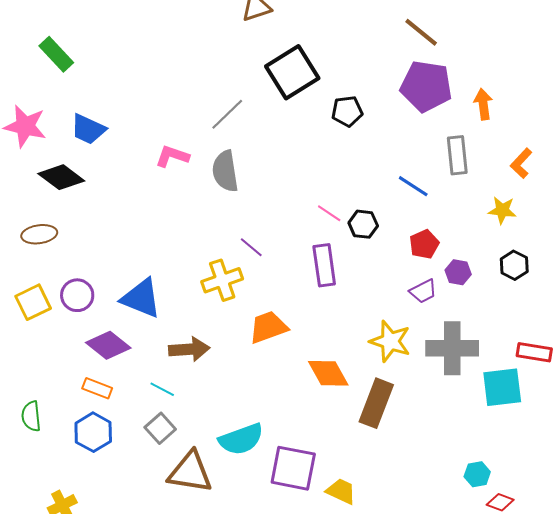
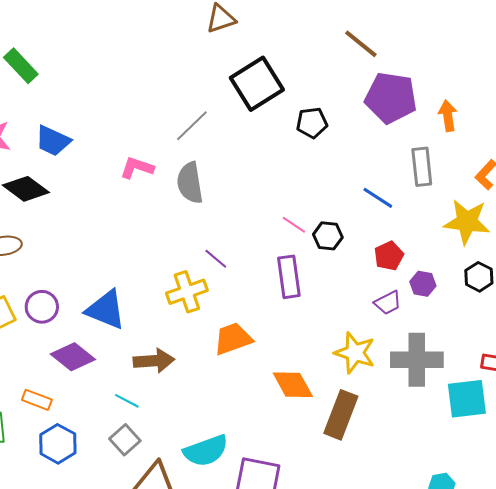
brown line: (421, 32) -> (361, 44), moved
yellow star: (502, 210) -> (467, 222), size x1.6
orange rectangle: (97, 388) -> (37, 400), moved

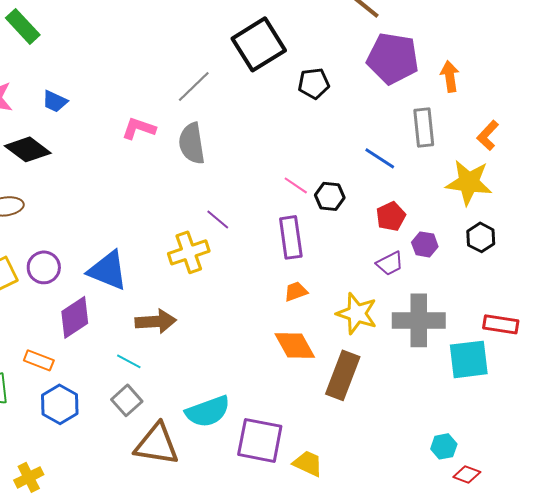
blue trapezoid: (53, 141) -> (55, 101), size x0.7
orange trapezoid: (233, 339) -> (296, 291), moved, size x0.6
purple diamond: (73, 357) -> (75, 317), turned -72

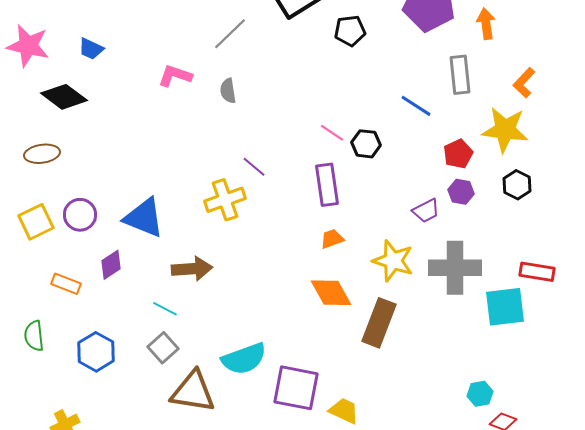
gray semicircle: (192, 143) -> (228, 91), size x0.6
red pentagon: (391, 216) -> (458, 154), moved
purple diamond: (75, 317) -> (111, 265), size x0.7
orange rectangle: (39, 360) -> (66, 284), moved

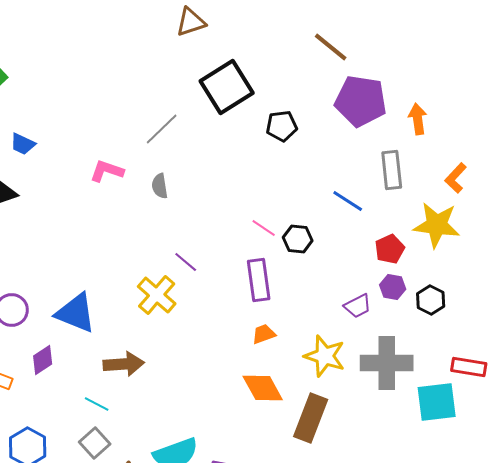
black hexagon: (517, 185) -> (431, 300), moved
yellow cross: (225, 200) -> (157, 295), turned -30

